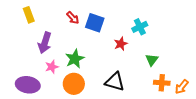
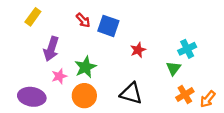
yellow rectangle: (29, 15) -> (33, 17), turned 56
cyan cross: (140, 27) -> (187, 49), moved
orange cross: (162, 83) -> (185, 95), turned -35

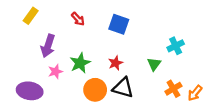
blue square: (108, 26) -> (119, 24), moved
red star: (138, 50) -> (115, 63), moved
green triangle: (173, 68) -> (154, 64), moved
orange circle: (84, 96) -> (95, 90), moved

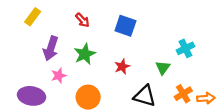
green star: (80, 63) -> (85, 54), moved
black triangle: (123, 88) -> (145, 96), moved
orange circle: (95, 90) -> (88, 97), moved
orange arrow: (195, 93) -> (206, 98), turned -133

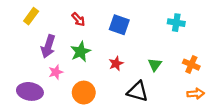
cyan cross: (185, 48) -> (176, 23), moved, turned 35
orange cross: (183, 94) -> (191, 65), moved, turned -35

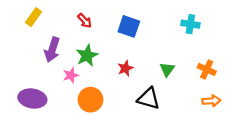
pink star: (56, 72) -> (71, 75), moved

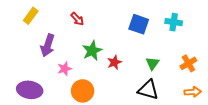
blue square: (129, 26) -> (139, 24), moved
green star: (87, 56) -> (92, 51), moved
orange cross: (207, 69) -> (188, 63), turned 35
black triangle: (149, 98) -> (148, 90), moved

